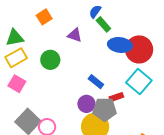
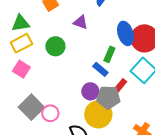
green rectangle: (103, 24) -> (109, 54), moved, turned 63
blue ellipse: (120, 45) -> (125, 33), turned 65
red rectangle: (116, 97) -> (120, 85), turned -32

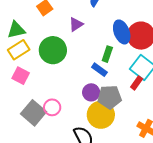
purple triangle: (81, 22) -> (76, 24), turned -49
green circle: (55, 46) -> (53, 50), size x1.4
red rectangle: (120, 85) -> (137, 83), moved
pink circle: (50, 113) -> (52, 107), moved

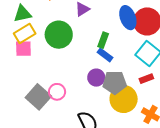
green rectangle: (107, 54) -> (103, 40), moved
pink square: (21, 76) -> (23, 49), moved, turned -30
red rectangle: (137, 83) -> (146, 79), moved, turned 32
yellow circle: (101, 115) -> (124, 99), moved

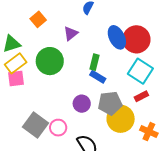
purple circle: (96, 78) -> (82, 104), moved
pink circle: (57, 92) -> (58, 128), moved

